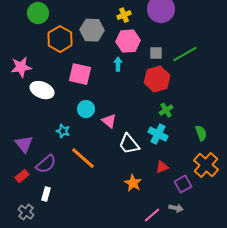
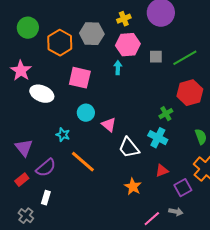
green circle: (38, 13) -> (28, 28), moved
pink star: (21, 67) -> (21, 71), turned -30
red hexagon: (157, 79) -> (190, 93), moved

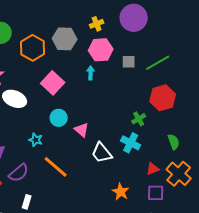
pink square: (80, 78) -> (53, 83), turned 30
red triangle: (162, 171) -> (153, 169), moved
orange star: (133, 187) -> (121, 192), moved
purple square: (183, 188) -> (156, 193), turned 30
white rectangle: (46, 198) -> (27, 202), moved

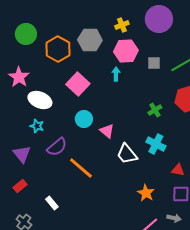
green cross: (139, 119) -> (155, 110), moved
cyan star: (36, 140) -> (37, 126), moved
red triangle: (153, 169) -> (178, 170), turned 32
purple semicircle: (19, 173) -> (57, 147), moved
white rectangle: (27, 202) -> (52, 203), turned -56

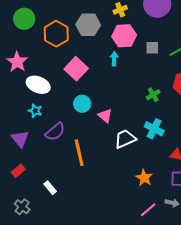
white trapezoid: (127, 154) -> (125, 139), turned 105
orange line: (81, 168) -> (79, 153), turned 36

